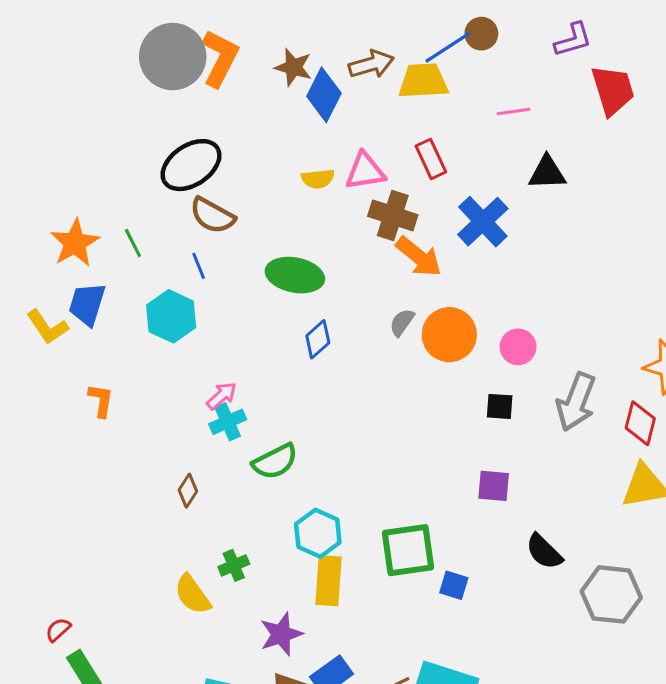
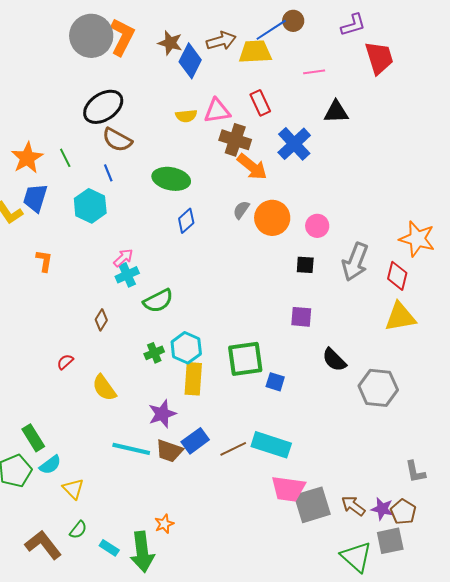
green cross: (234, 565) -> (154, 353), moved
red semicircle: (58, 630) -> (65, 362), moved

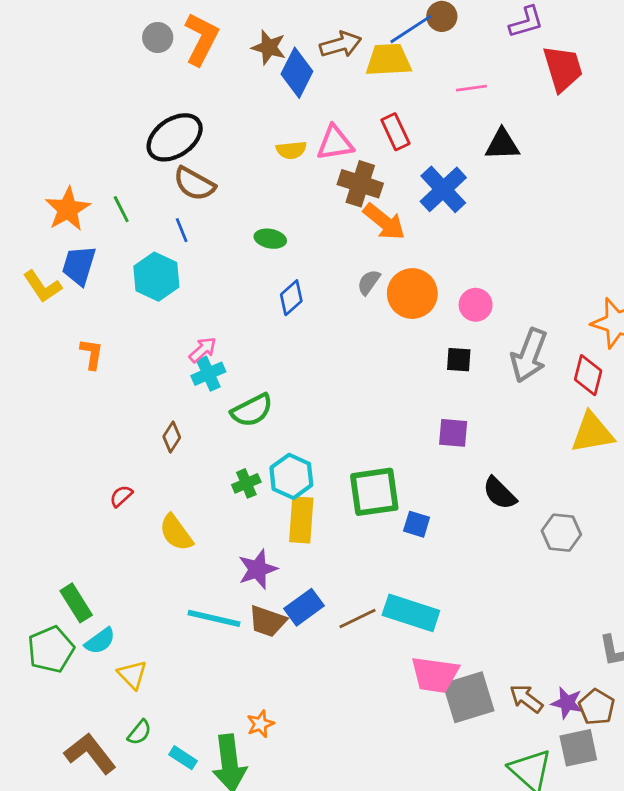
gray circle: (91, 36) -> (158, 38), size x0.5
green ellipse: (171, 179) -> (270, 239), size x0.6
gray hexagon: (378, 388) -> (561, 533), size x0.7

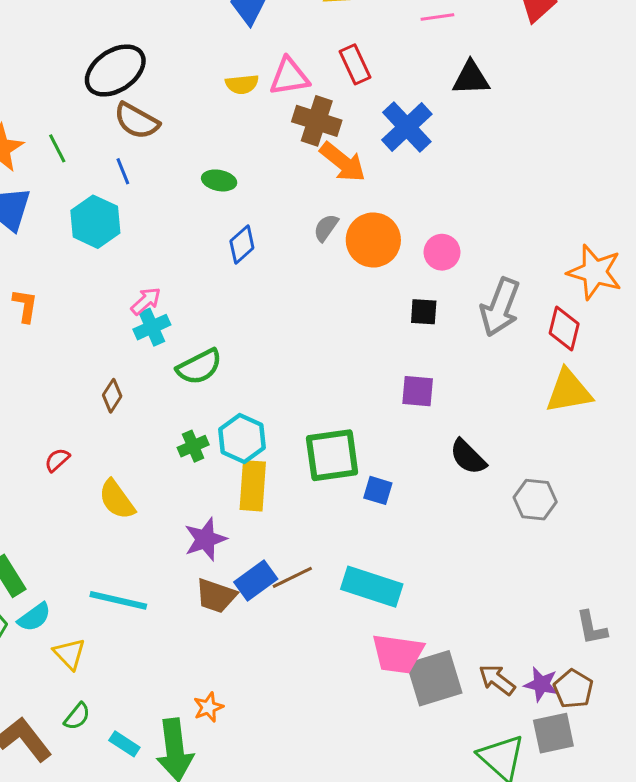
cyan line: (214, 618) -> (118, 600), moved
brown line: (357, 618) -> (292, 577), moved

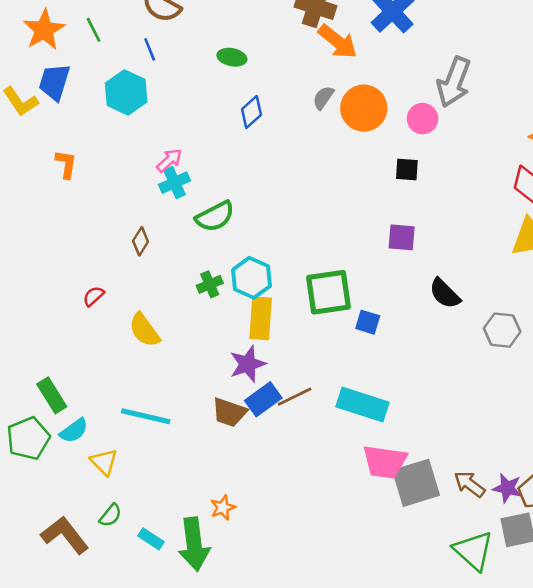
gray arrow: (500, 307) -> (454, 82), moved
purple star: (205, 539) -> (248, 364), moved

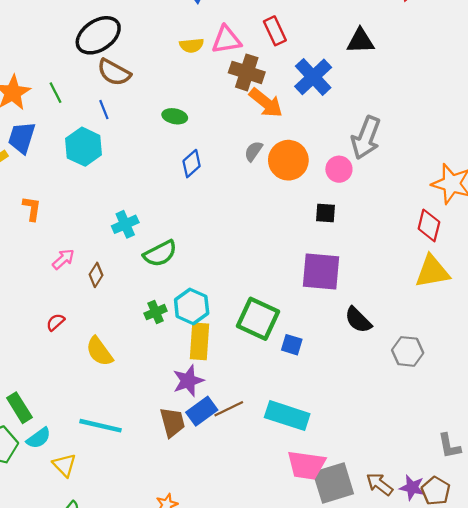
pink arrow: (169, 160) -> (63, 259), moved
purple square: (402, 237) -> (321, 272), size x1.6
green square: (329, 292) -> (258, 319), turned 33
brown trapezoid: (229, 412) -> (172, 422), turned -124

